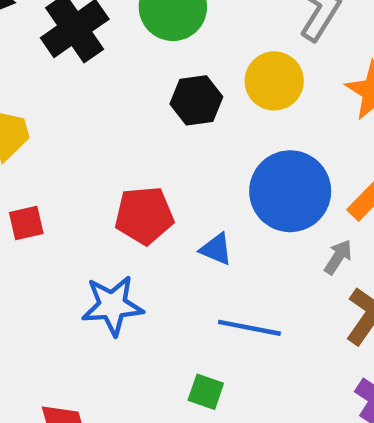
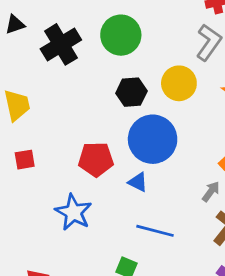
blue circle: (290, 191) -> (153, 139), moved
blue star: (112, 305) -> (73, 212), turned 30

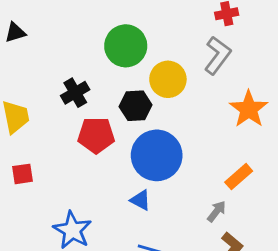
black cross: (61, 44) -> (75, 93), moved, size x0.7
yellow circle: (179, 83) -> (168, 79), moved
red pentagon: (96, 159) -> (96, 135), moved

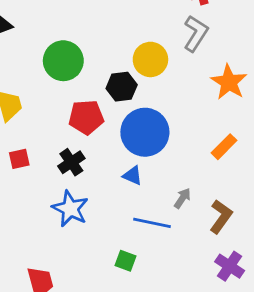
green circle: (126, 46) -> (63, 61), moved
black cross: (75, 93) -> (71, 162), moved
gray arrow: (217, 211) -> (182, 198), moved

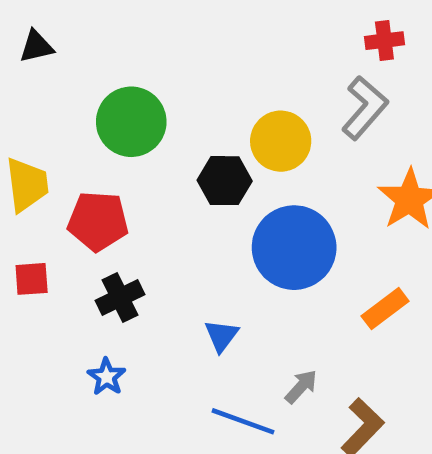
red pentagon: (86, 117) -> (98, 221), moved
blue circle: (145, 132) -> (294, 248), moved
blue triangle: (133, 176) -> (221, 336), turned 35
blue star: (70, 209) -> (107, 377), size x0.6

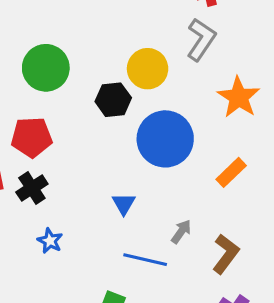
black cross: (120, 298) -> (32, 188), moved

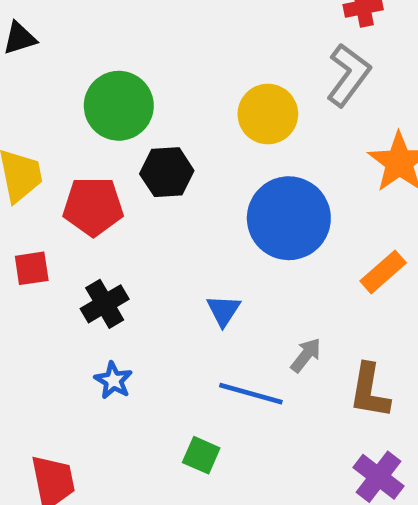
black hexagon: (113, 100) -> (167, 172), moved
black cross: (32, 188) -> (105, 304), moved
blue star: (50, 241) -> (113, 380), moved
brown L-shape: (226, 254) -> (370, 391), turned 150

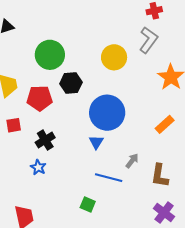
blue circle: (289, 218) -> (107, 113), moved
blue star: (113, 380) -> (38, 167), moved

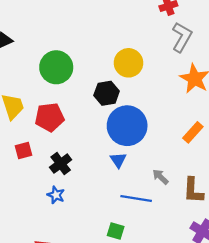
gray L-shape: (148, 40) -> (182, 37), moved
black hexagon: (71, 83) -> (107, 93), moved
gray arrow: (132, 161) -> (160, 177), turned -77

